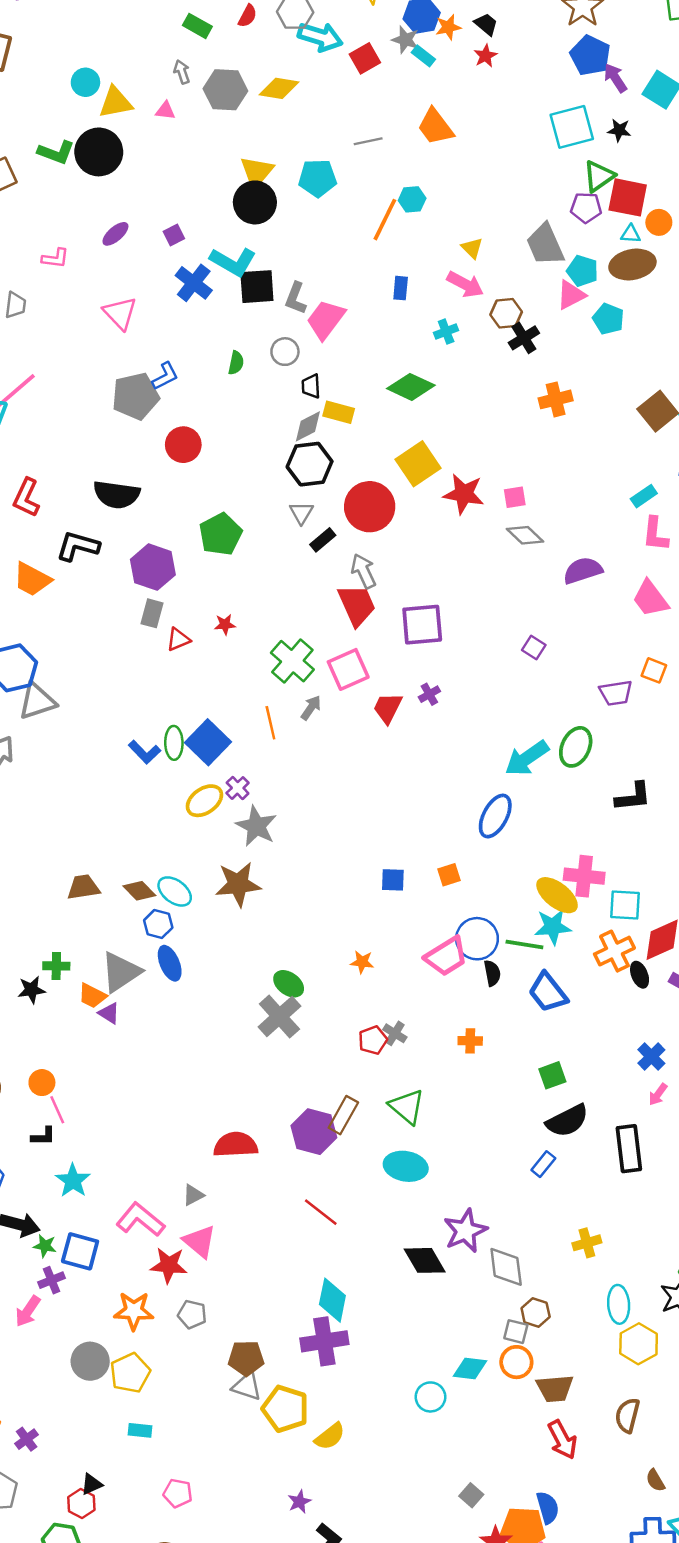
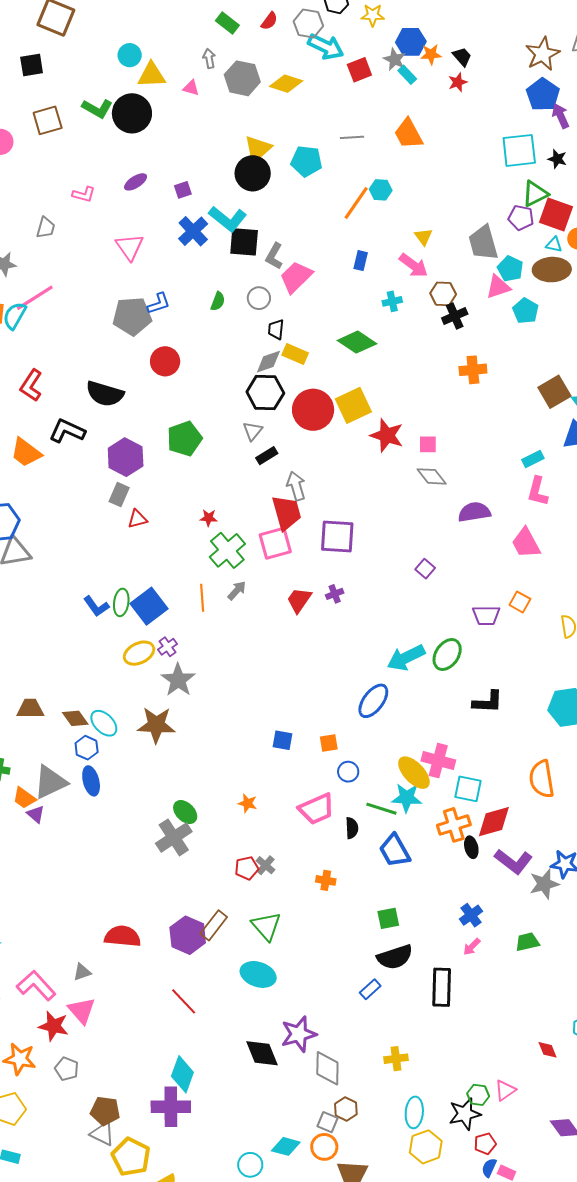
red circle: (370, 507) -> (313, 410), moved
red star: (225, 624) -> (209, 518), moved
pink square: (348, 669) -> (275, 543), moved
blue circle: (477, 939) -> (348, 772), moved, size x0.6

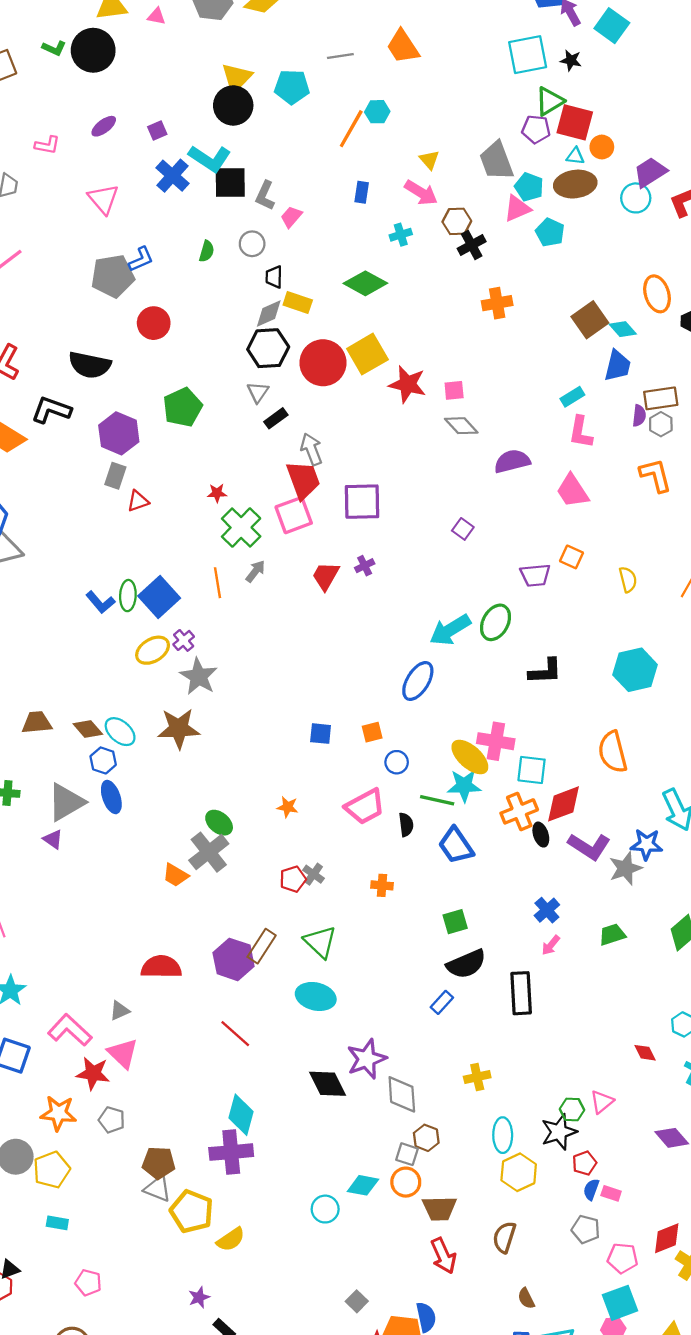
green L-shape: (97, 109) -> (54, 48), size x0.7
pink trapezoid: (296, 277) -> (291, 217), size x0.6
orange trapezoid: (24, 798) -> (176, 875), moved

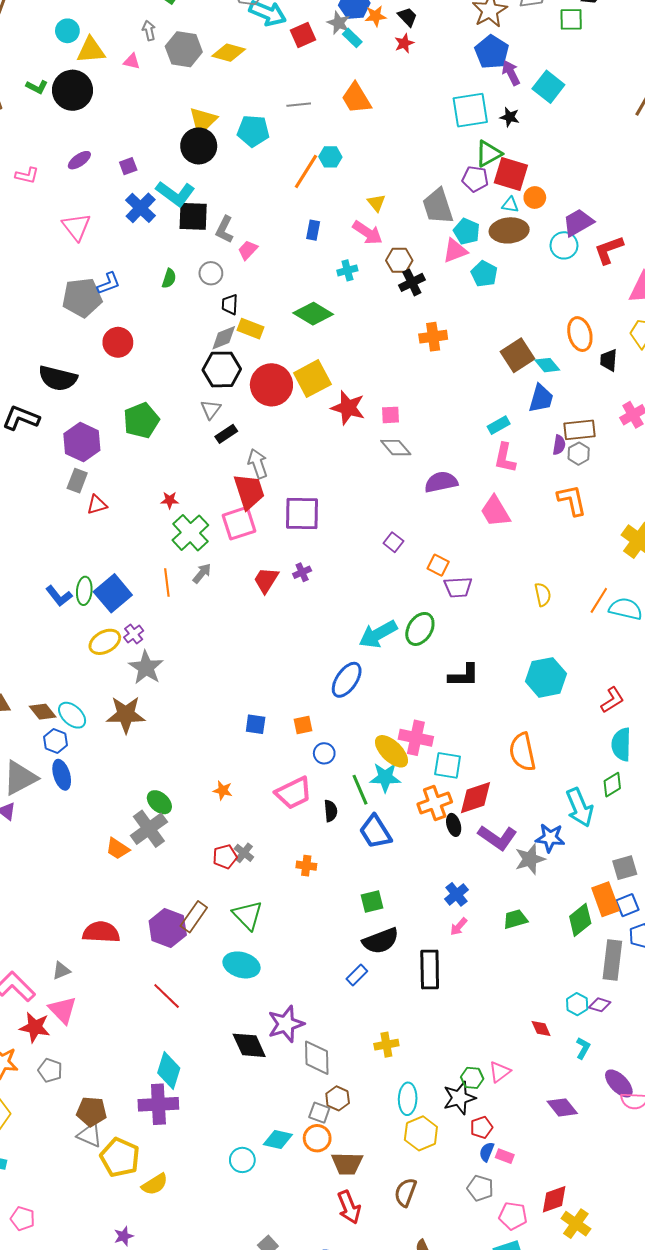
orange square: (571, 557) -> (438, 565), moved
green line: (437, 800) -> (360, 790), turned 52

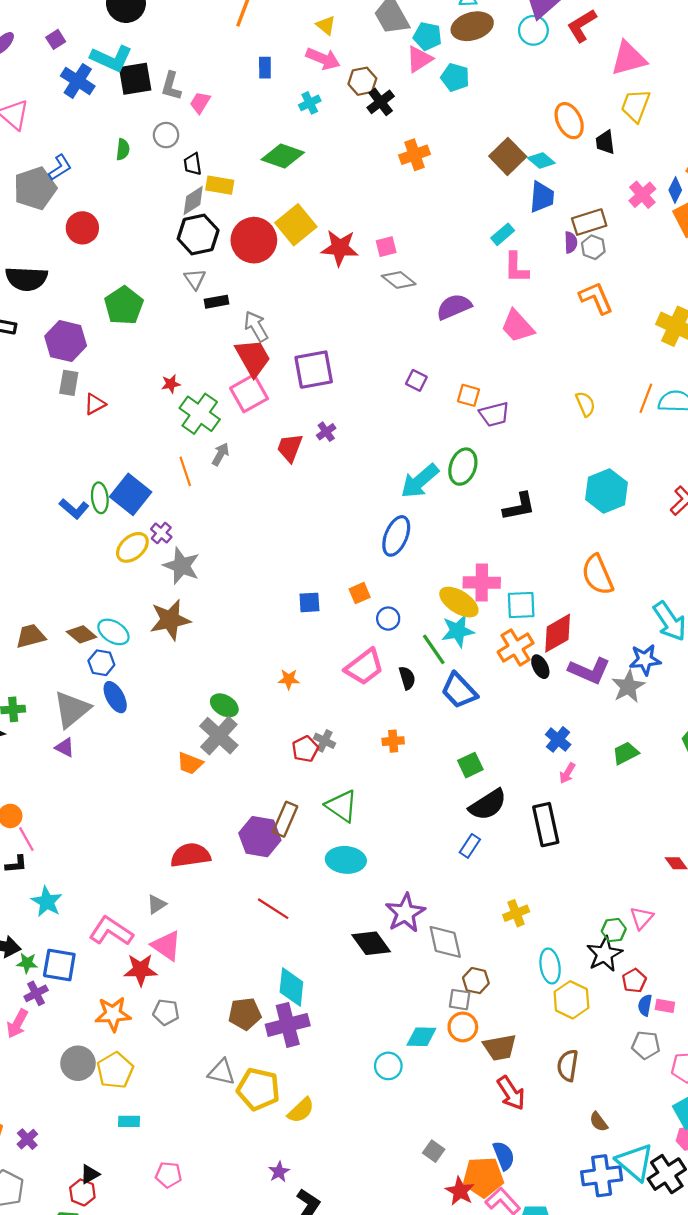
black rectangle: (226, 434) -> (217, 302), turned 35
brown pentagon: (91, 1112) -> (245, 1014), moved

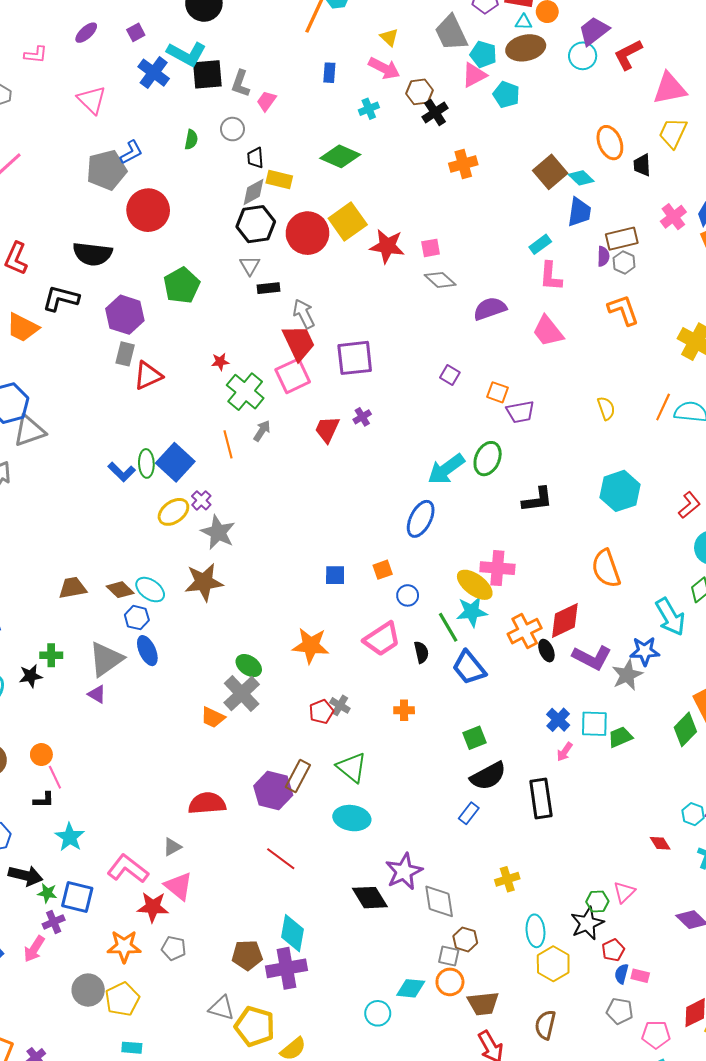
red circle: (82, 228) -> (148, 210), size x1.4
red triangle: (95, 404) -> (148, 376), size x1.4
cyan square: (521, 605) -> (594, 724), moved
orange star: (289, 679) -> (311, 646), size x1.8

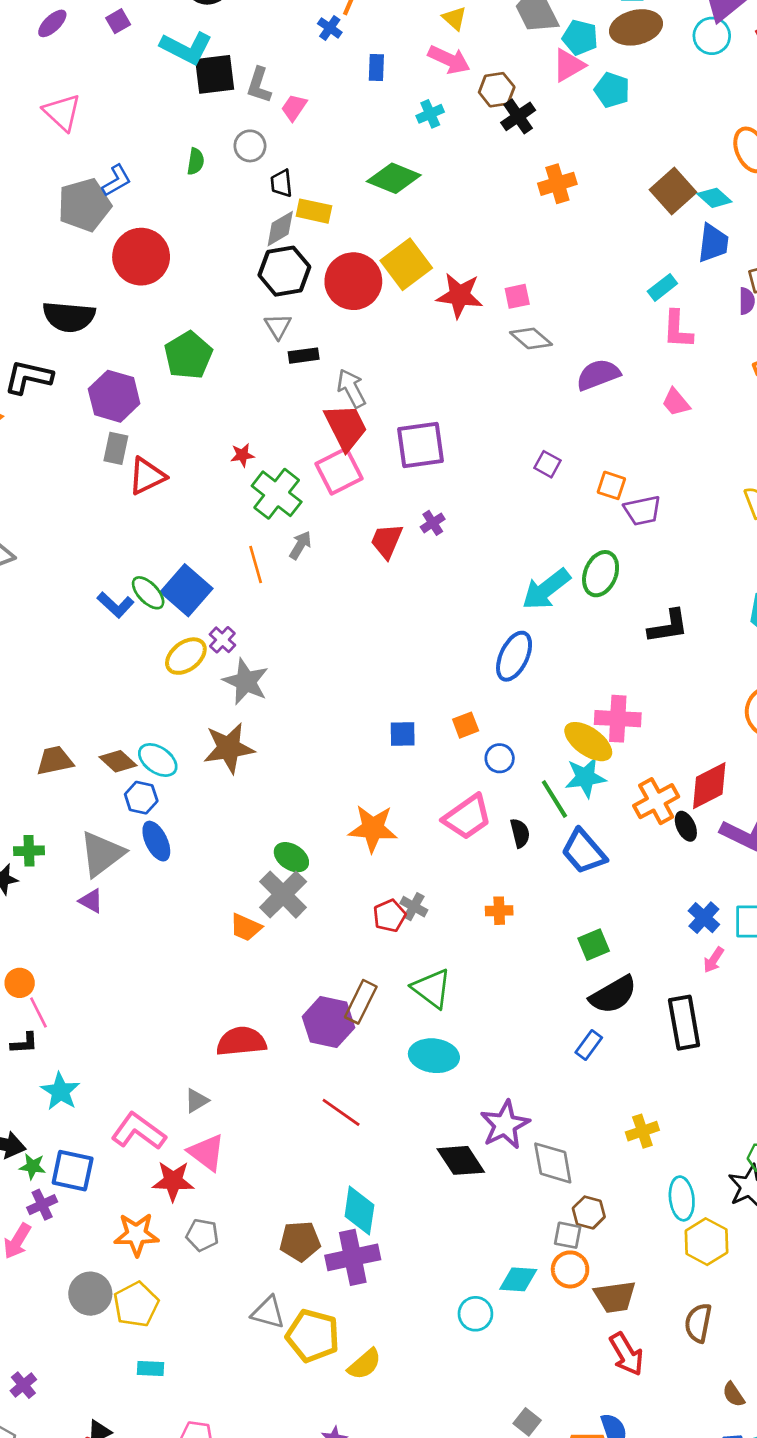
blue cross: (154, 73) -> (330, 28), moved, size x0.6
pink trapezoid: (548, 331) -> (676, 402), size x0.7
green ellipse: (146, 463) -> (148, 593), turned -40

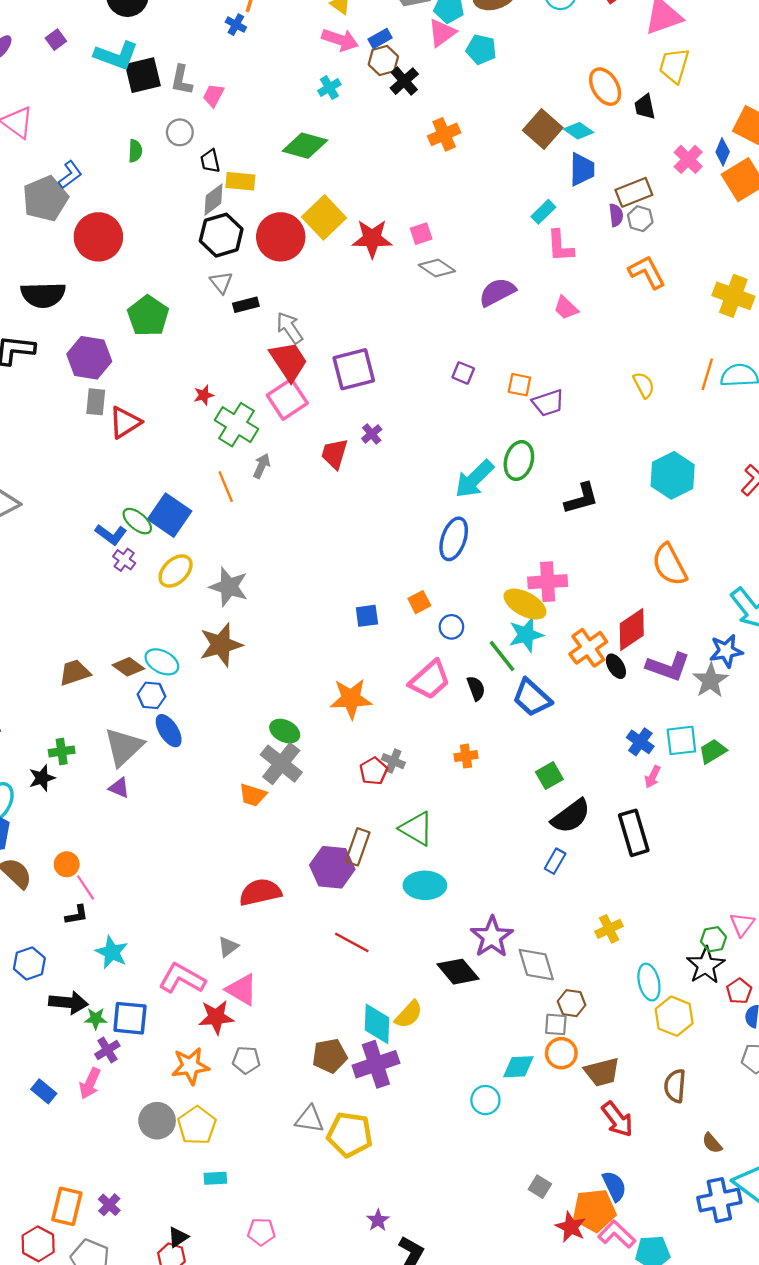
blue rectangle: (376, 68) -> (380, 39), moved, turned 65
purple cross: (222, 640) -> (124, 560), moved
yellow semicircle: (365, 1364) -> (409, 1014), moved

